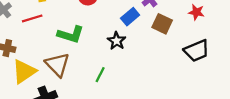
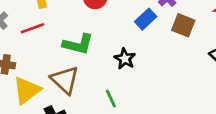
black star: (117, 41) -> (125, 59), moved
green line: (100, 75) -> (111, 99), moved, turned -49

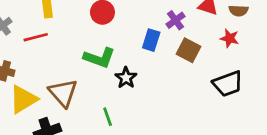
blue rectangle: (146, 19) -> (151, 40), turned -35
green L-shape: (78, 44) -> (99, 58), moved

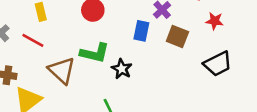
red line: (36, 37) -> (33, 40), turned 50
brown triangle: (63, 93) -> (62, 70), moved

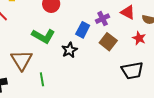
black star: (122, 69) -> (70, 50), moved
brown triangle: (62, 70) -> (22, 60), moved

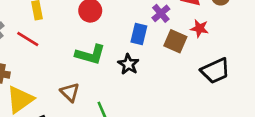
red star: (139, 38) -> (199, 28), moved
brown triangle: (22, 60) -> (70, 92), size x0.7

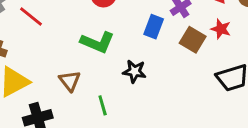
black star: (128, 64) -> (134, 71), moved, turned -30

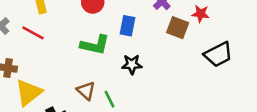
blue rectangle: (154, 27) -> (128, 26), moved
brown triangle: (70, 81) -> (86, 91), moved

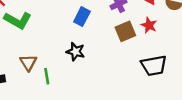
brown square: (178, 28) -> (125, 31), turned 30
green L-shape: (95, 45) -> (18, 20), moved

